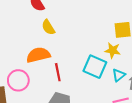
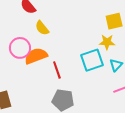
cyan square: (95, 67) -> (92, 60), turned -35
pink circle: (18, 80) -> (20, 48), moved

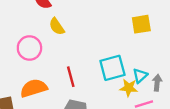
yellow star: (107, 42) -> (129, 88), moved
orange semicircle: (36, 56) -> (34, 88), moved

